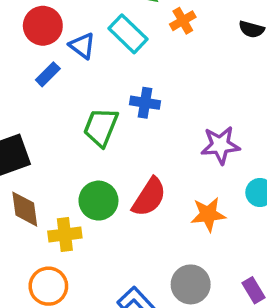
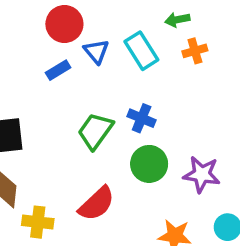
red semicircle: (149, 197) -> (97, 204), moved
green circle: (98, 201) -> (149, 164), moved

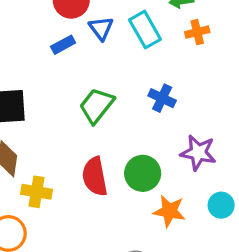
blue cross: (142, 118) -> (162, 98), moved
green circle: (149, 164) -> (143, 173), moved
red semicircle: (97, 204) -> (95, 177), turned 120

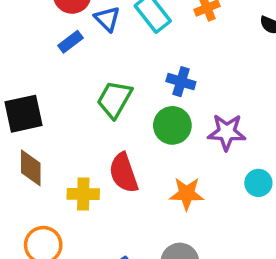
green circle: (143, 173) -> (172, 125), moved
yellow cross: (36, 192) -> (83, 194), moved
orange star: (169, 211) -> (187, 194), moved

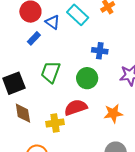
green trapezoid: (114, 99) -> (51, 72), moved
green circle: (172, 125) -> (87, 78), moved
red semicircle: (124, 173) -> (76, 107), turned 100

